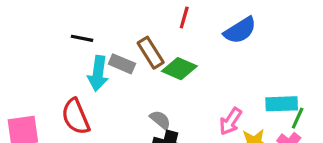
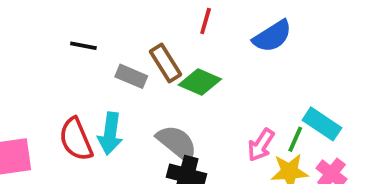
cyan arrow: (98, 73) -> (110, 134), moved
cyan rectangle: (282, 104) -> (322, 124), turned 36
green line: (298, 118) -> (295, 139), moved
gray semicircle: (160, 120) -> (177, 143), size x1.6

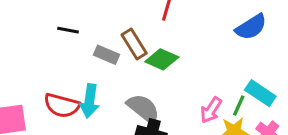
blue semicircle: (272, 36) -> (251, 27), moved
red semicircle: (76, 139) -> (62, 105), turned -52

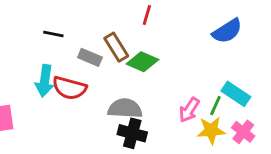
cyan arrow: (90, 101) -> (45, 81), moved
red semicircle: (62, 105) -> (69, 88), moved
gray semicircle: (143, 109) -> (125, 108), turned -36

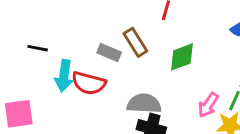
black line: (53, 34) -> (38, 48), moved
green diamond: (142, 62) -> (182, 57), moved, turned -44

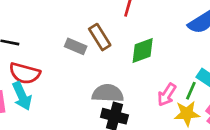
cyan arrow: (64, 76) -> (22, 96), moved, turned -32
red semicircle: (89, 83) -> (25, 73), moved

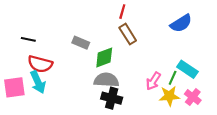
brown rectangle: (100, 37) -> (128, 34), moved
green diamond: (143, 50) -> (104, 58), moved

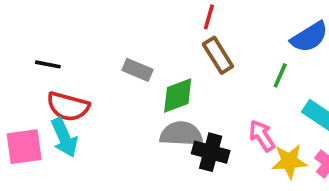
green line: (173, 78) -> (280, 75), moved
pink arrow: (153, 81) -> (262, 136), turned 114
black cross: (112, 98) -> (211, 152), moved

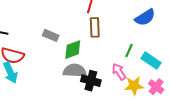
brown rectangle: (218, 55) -> (95, 27), turned 30
green line: (280, 75) -> (129, 51), moved

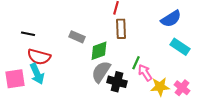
green line: (129, 51) -> (136, 63), moved
cyan rectangle: (151, 61) -> (180, 47), moved
gray semicircle: (75, 71) -> (101, 72), turned -60

